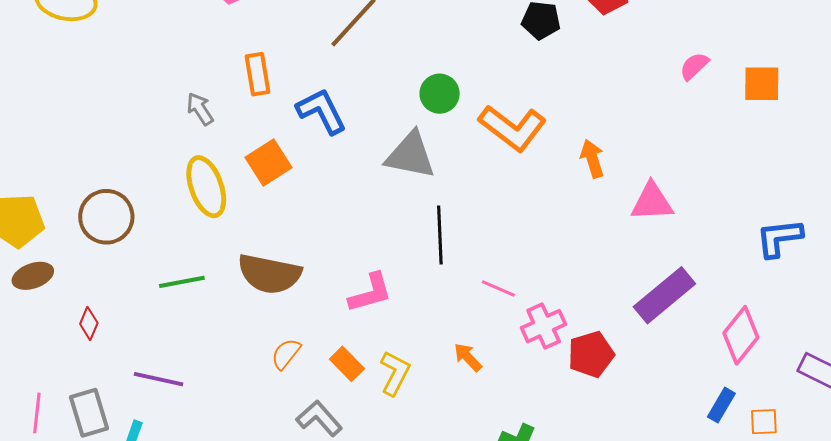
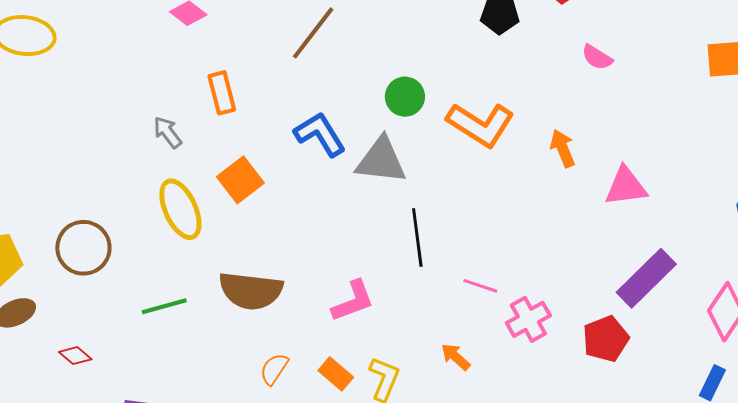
pink semicircle: (694, 66) -> (597, 57), moved, turned -100
blue L-shape: (322, 111) -> (320, 134), moved
red diamond: (89, 323) -> (75, 356), turned -68
red pentagon: (591, 354) -> (606, 339), moved

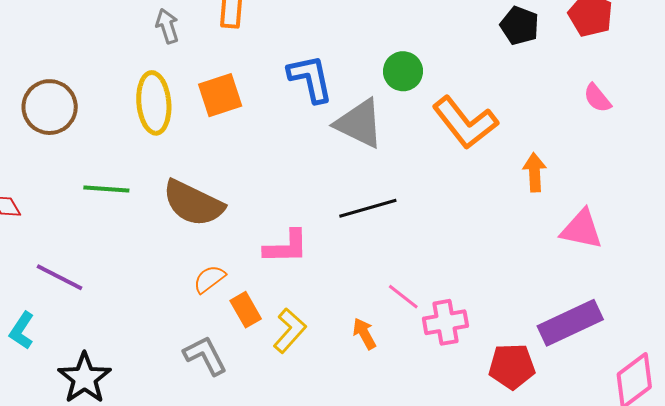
black line: (417, 238) -> (368, 208), turned 62
pink line: (480, 286) -> (403, 297), moved
orange semicircle: (274, 369) -> (209, 279), moved

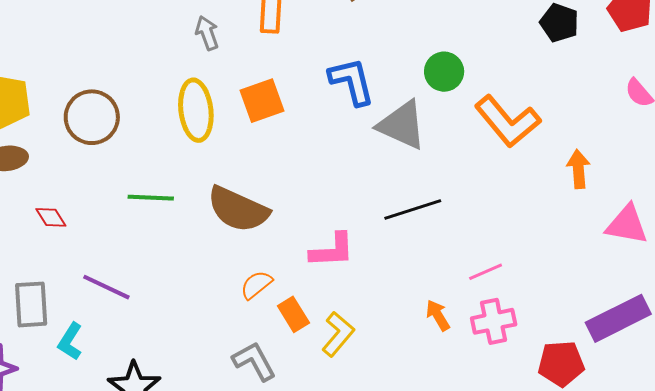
pink line: (403, 297) -> (486, 272), moved, turned -60
orange arrow: (364, 334) -> (438, 315), moved

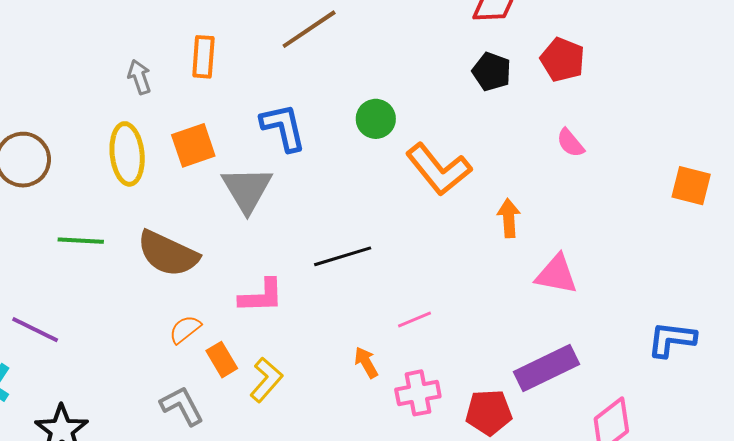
gray triangle: (402, 125) -> (247, 189), moved, turned 34
pink cross: (494, 321) -> (418, 393), moved

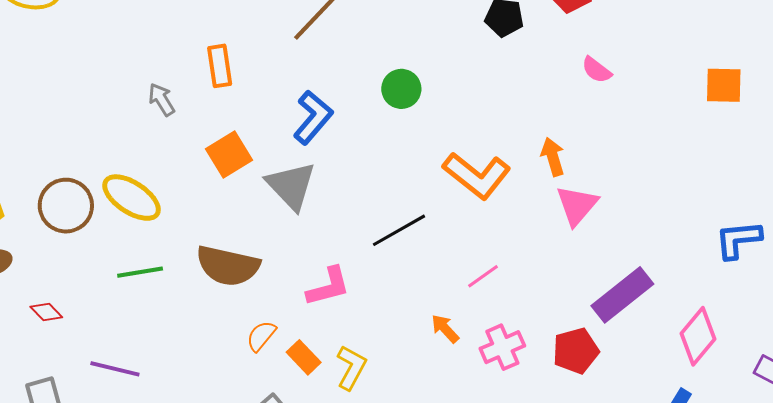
blue L-shape: (283, 127) -> (313, 117), turned 66
yellow ellipse: (127, 154) -> (131, 198), moved, turned -38
orange L-shape: (439, 169) -> (477, 175), moved
pink triangle: (556, 274) -> (577, 205), moved, turned -48

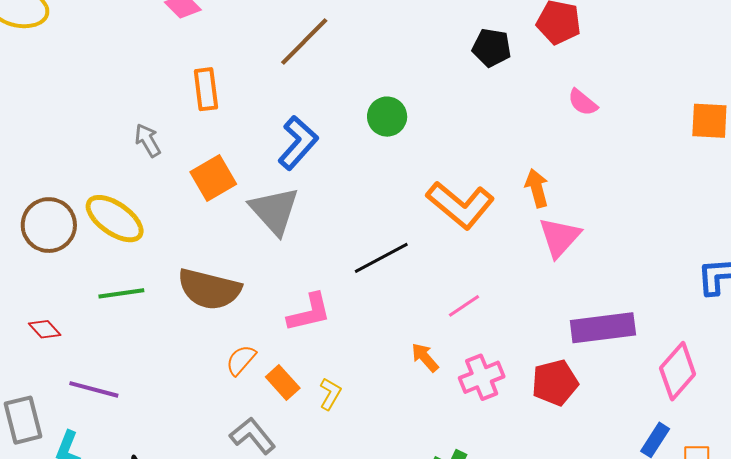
gray arrow: (162, 100) -> (148, 140), moved
purple rectangle: (622, 295) -> (603, 328), turned 30
red diamond: (46, 312) -> (45, 329), moved
yellow L-shape: (351, 367) -> (330, 394), size x0.7

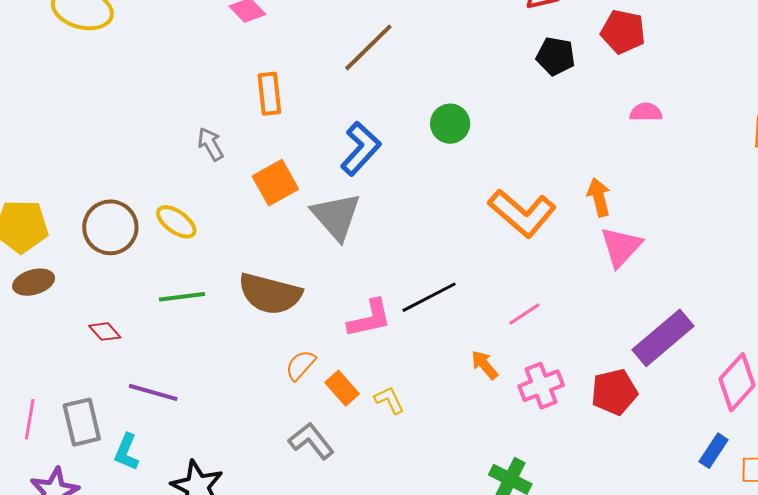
pink semicircle: (583, 102) -> (646, 112), turned 140
yellow ellipse: (115, 219) -> (176, 222), size x0.7
black line: (381, 258) -> (429, 297), moved
purple rectangle: (603, 328) -> (663, 338), turned -34
yellow L-shape: (330, 394) -> (389, 400), turned -56

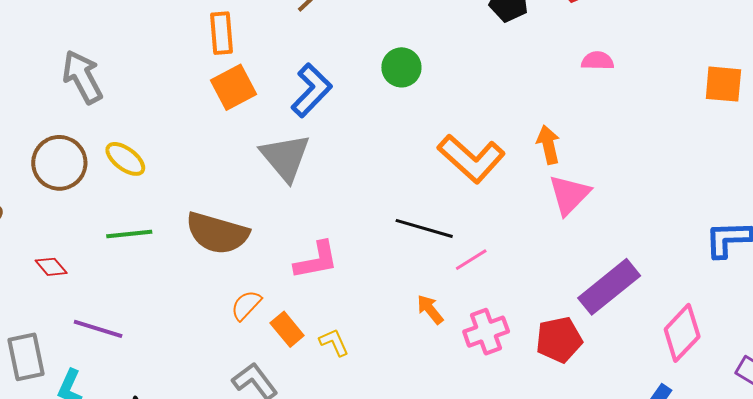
gray arrow: (210, 144) -> (82, 77), moved, size x1.6
orange square: (275, 183) -> (233, 87), moved
black line: (429, 297) -> (424, 228), moved, turned 42

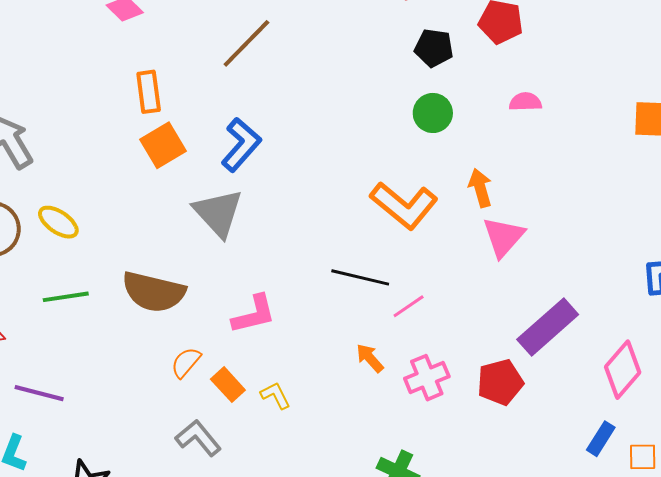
green circle: (401, 67) -> (433, 113), moved

